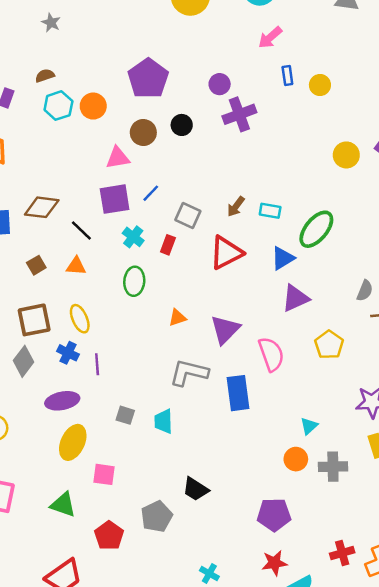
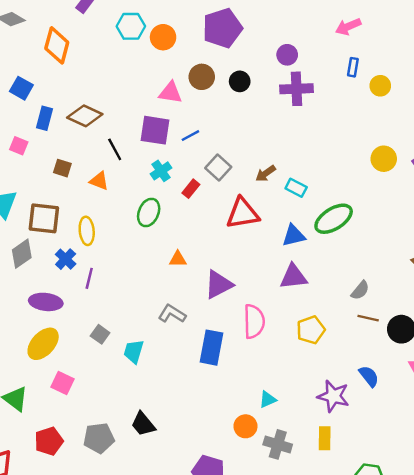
brown square: (36, 265) -> (62, 168), turned 30
gray L-shape: (189, 373) -> (172, 314), size x0.7

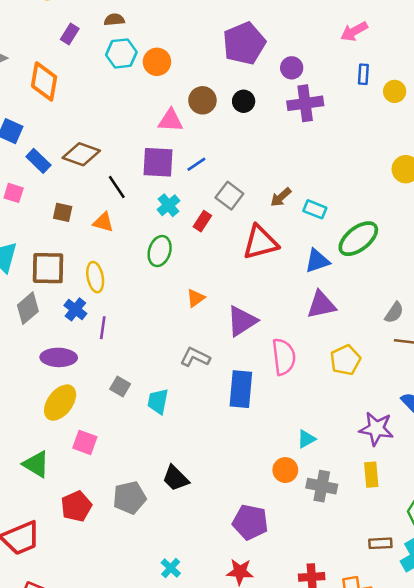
purple pentagon: (222, 28) -> (244, 43), moved
blue rectangle: (45, 118) -> (38, 161), turned -55
orange triangle: (178, 259) -> (196, 298), turned -30

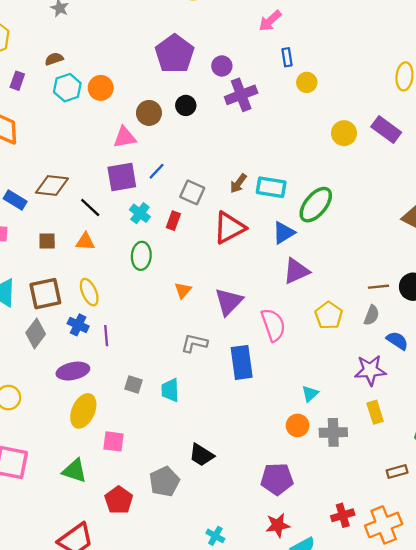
yellow circle: (395, 91) -> (307, 82), moved
cyan rectangle: (315, 209) -> (271, 187), size x1.4
gray semicircle: (394, 313) -> (372, 315), moved

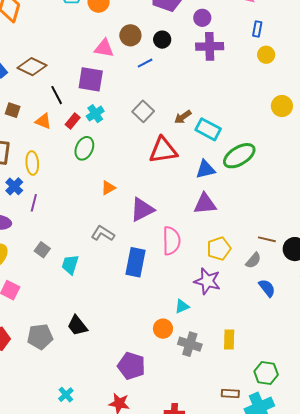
blue line: (157, 171) -> (145, 63), moved
red rectangle: (173, 221) -> (73, 121), moved
purple star: (370, 370) -> (207, 281), moved

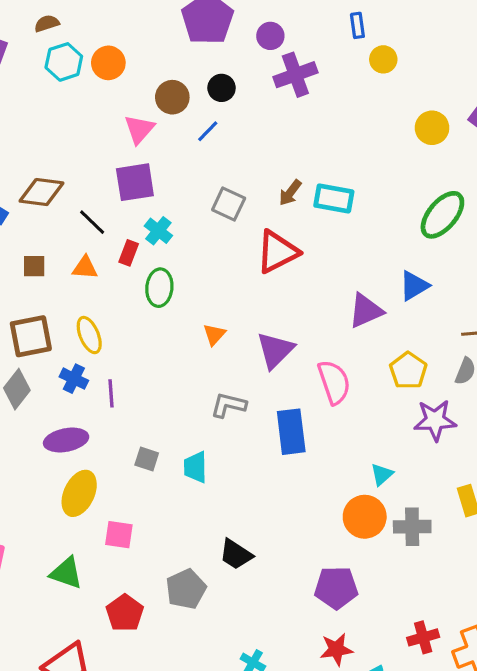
pink triangle: (104, 48) -> (139, 129), turned -40
green ellipse: (239, 156) -> (442, 215), moved
blue triangle: (206, 169) -> (414, 286), moved
purple star: (207, 281) -> (435, 420), moved
orange circle: (163, 329) -> (365, 517), size x1.4

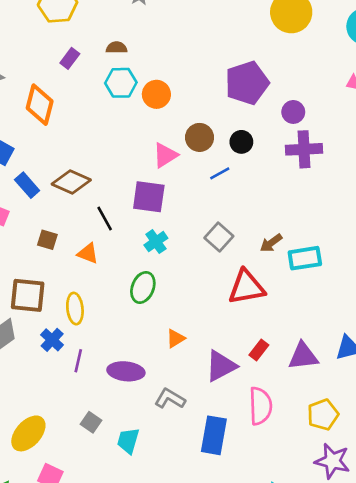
cyan rectangle: (334, 199) -> (305, 258), turned -36
red rectangle: (129, 253) -> (259, 350), moved
purple ellipse: (66, 440) -> (126, 371), moved

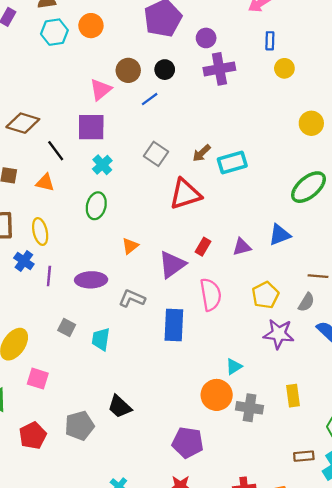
orange circle: (156, 94) -> (91, 26), moved
purple triangle: (303, 356) -> (242, 247), size x0.7

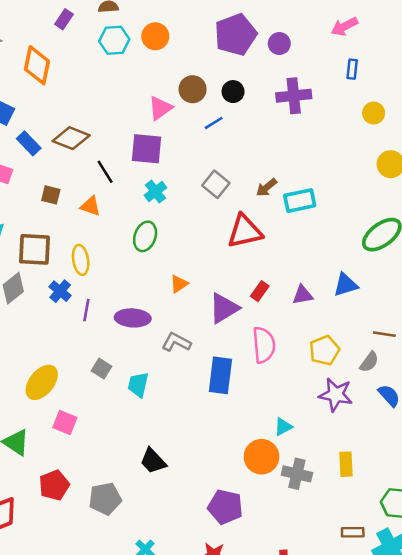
purple circle: (206, 38) -> (279, 44), moved
yellow circle: (284, 68) -> (374, 113), moved
gray pentagon: (80, 426) -> (105, 499), moved

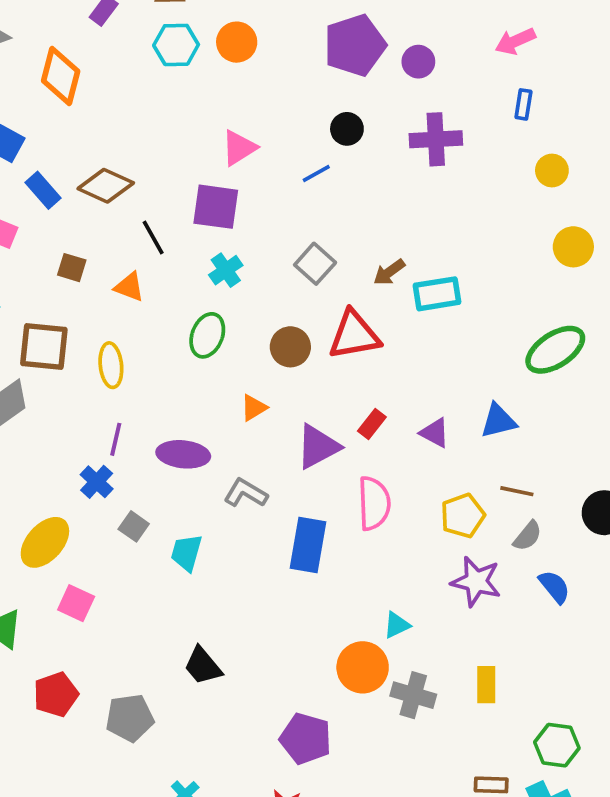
brown circle: (193, 89) -> (290, 347), moved
blue cross: (60, 291) -> (97, 482), moved
purple triangle: (303, 295) -> (435, 433), turned 35
brown line: (384, 334) -> (517, 491), moved

